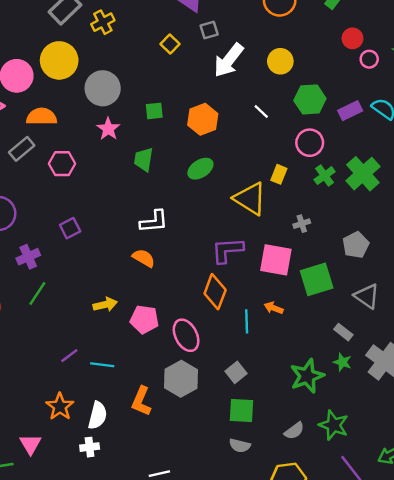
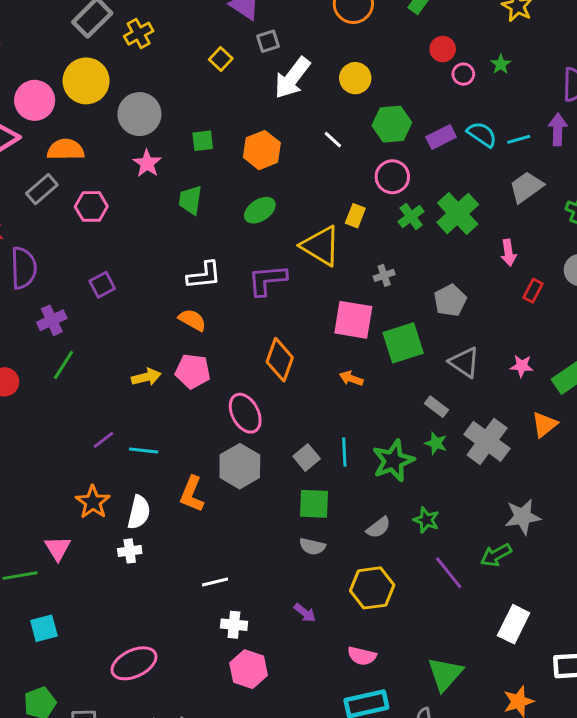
purple L-shape: (227, 250) -> (267, 280), moved
pink pentagon: (144, 319) -> (193, 371), moved
cyan line: (247, 321) -> (344, 452), moved
green star: (334, 425) -> (426, 520), size x0.7

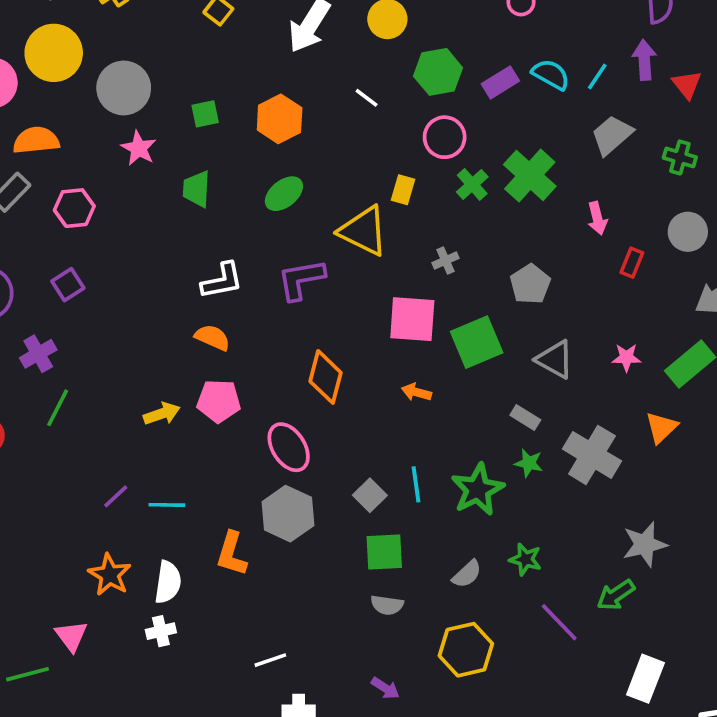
cyan line: (519, 139) -> (597, 76), turned -35
purple square: (102, 285) -> (68, 285), moved

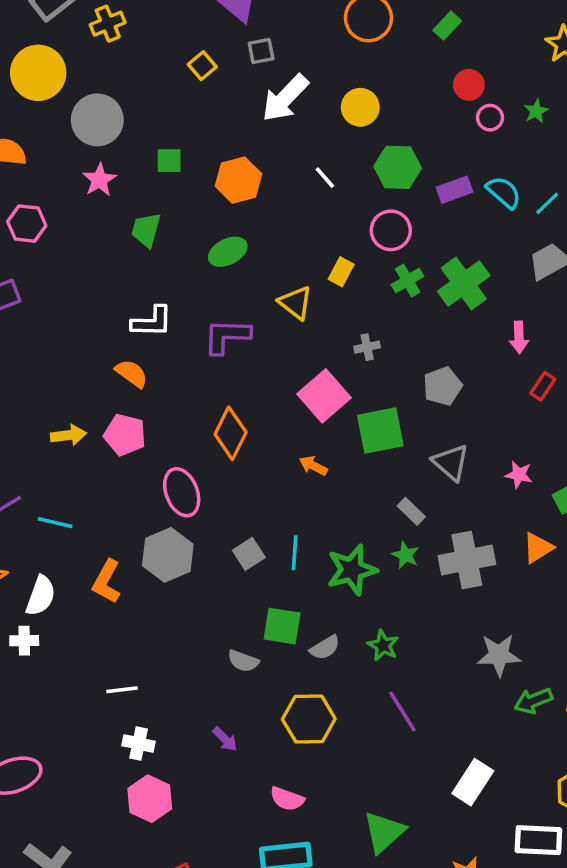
yellow triangle: (363, 231) -> (295, 303), size x0.7
pink square: (412, 319) -> (324, 396), turned 33
gray cross: (592, 455) -> (467, 560), turned 36
green square: (384, 552) -> (282, 626), moved
green arrow: (616, 595) -> (533, 701), moved

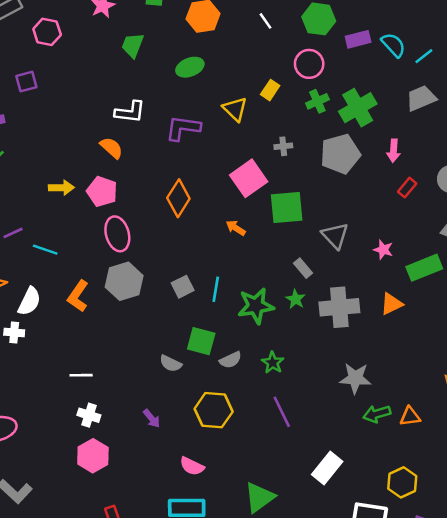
gray pentagon: (442, 386) -> (340, 154), moved, size x1.4
pink ellipse: (182, 492) -> (117, 234), moved

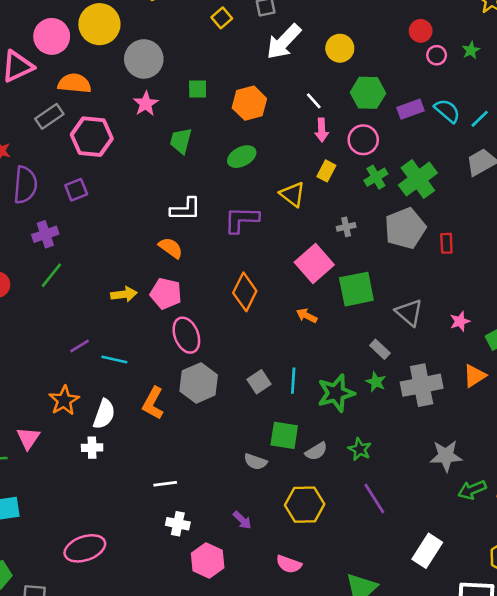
pink hexagon: (47, 32) -> (92, 137), size x1.4
pink arrow: (394, 151) -> (322, 130), moved
red rectangle: (407, 188) -> (446, 243), moved, turned -36
pink star: (383, 250) -> (460, 321), turned -30
pink hexagon: (93, 456) -> (208, 560), moved

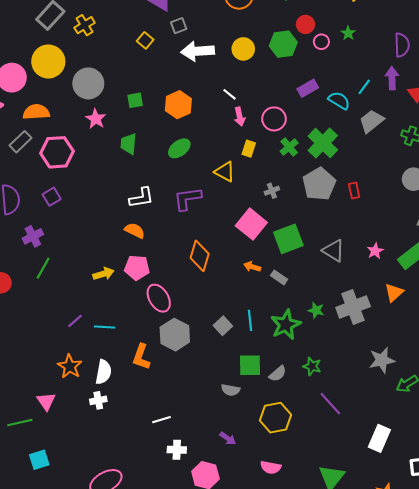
white arrow: (284, 42) -> (198, 51), turned 52
green hexagon: (368, 93) -> (283, 44), moved
cyan semicircle: (447, 111) -> (339, 100), moved
gray rectangle: (380, 349) -> (279, 277), moved

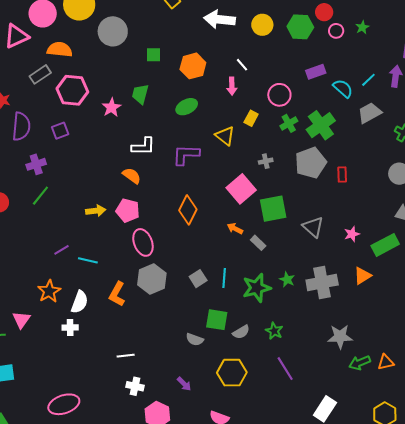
pink arrow: (240, 117) -> (232, 86), moved
pink star: (96, 119) -> (111, 107), moved

